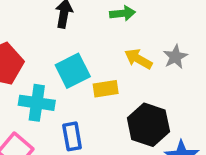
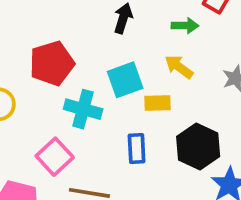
yellow arrow: (138, 59) -> (179, 67), moved
blue rectangle: (72, 136) -> (137, 148), moved

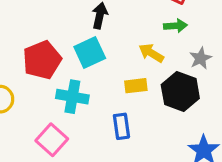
green arrow: (185, 26) -> (175, 26), moved
cyan square: (125, 80) -> (90, 52), moved
black hexagon: (198, 147) -> (180, 92), moved

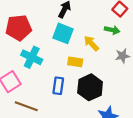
cyan square: (90, 52) -> (63, 33), moved, turned 30
black hexagon: (180, 92) -> (90, 87), moved

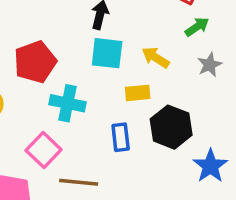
green arrow: (112, 30) -> (197, 27), moved, turned -32

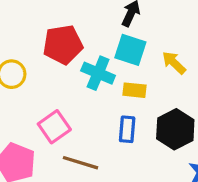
yellow rectangle: (138, 93) -> (135, 90), moved
cyan cross: (67, 103) -> (98, 73), moved

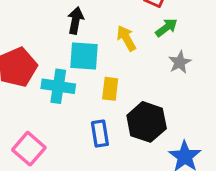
yellow arrow: (174, 63) -> (126, 38), moved, turned 30
yellow rectangle: (135, 90) -> (110, 89), moved, turned -75

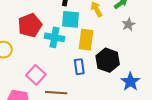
yellow rectangle: (110, 89) -> (86, 40), size x1.5

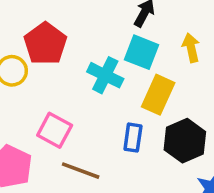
red pentagon: (30, 25) -> (45, 44), moved, turned -30
pink square: (36, 75) -> (55, 130), turned -30

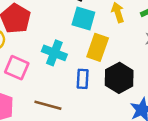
cyan cross: (105, 75) -> (54, 53), moved
pink square: (55, 130) -> (17, 68), moved

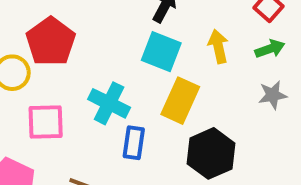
pink square: (17, 68) -> (46, 122), turned -30
blue rectangle: (83, 79) -> (134, 143), moved

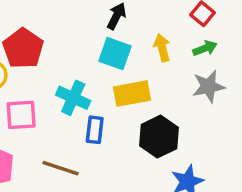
gray star: (273, 95) -> (208, 86), size x1.4
yellow rectangle: (180, 101) -> (132, 94), turned 57

